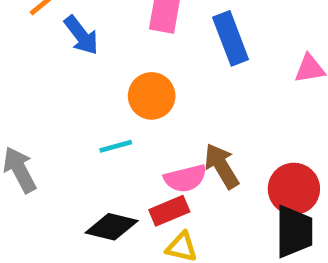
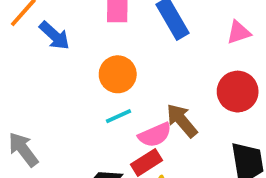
cyan line: (116, 146) -> (118, 116), moved
red circle: (294, 189) -> (238, 92), moved

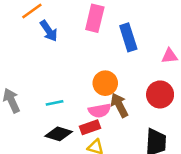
orange circle: (118, 74) -> (105, 83), moved
cyan line: (118, 116) -> (55, 103), moved

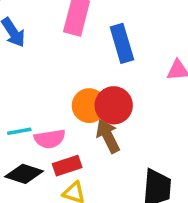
red circle: (160, 94) -> (114, 105), moved
pink semicircle: (100, 111) -> (50, 139), moved

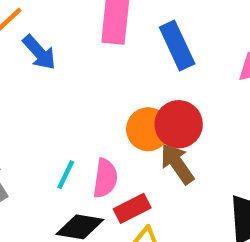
cyan line: (19, 131) -> (66, 175), turned -45
pink semicircle: (50, 139) -> (105, 178), turned -64

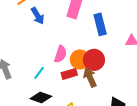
pink semicircle: (105, 178) -> (60, 54), moved
red rectangle: (132, 208) -> (69, 74), moved

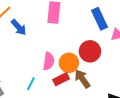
blue rectangle: (100, 24) -> (100, 19), moved
red circle: (94, 60) -> (90, 51), moved

